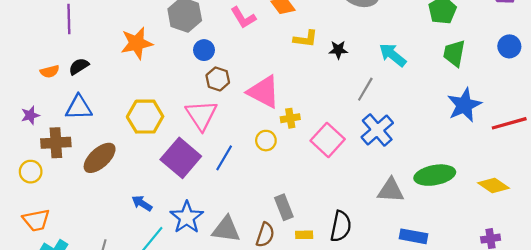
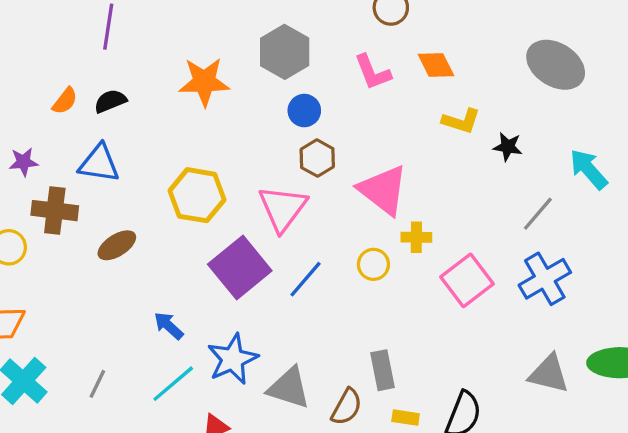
orange semicircle: (50, 71) -> (65, 101), turned -48
brown ellipse: (100, 158) -> (117, 245), size x0.7

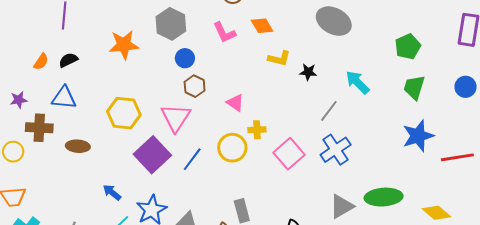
pink triangle: (383, 190) -> (235, 103), size x0.6
brown ellipse: (117, 245) -> (78, 146), turned 40
yellow circle: (373, 264) -> (232, 148), size x1.5
gray triangle: (549, 374) -> (342, 206), turned -40

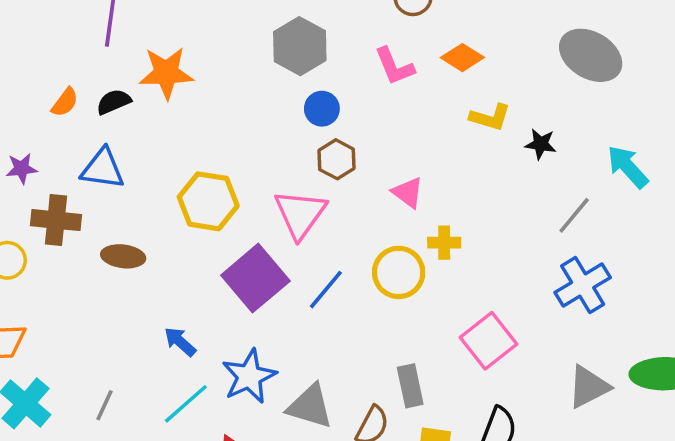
orange diamond: (262, 26) -> (462, 58), turned -30
orange star: (124, 45) -> (166, 73), moved
pink square: (289, 154) -> (488, 341), moved

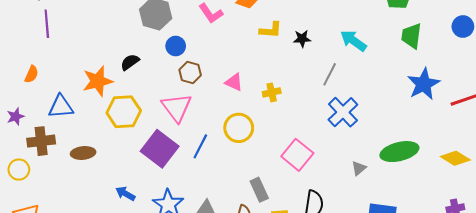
orange star: (166, 73) -> (98, 81), moved
black semicircle: (114, 102) -> (130, 62), moved
yellow cross: (444, 243) -> (272, 92), moved
gray triangle: (589, 387) -> (359, 168), size x0.6

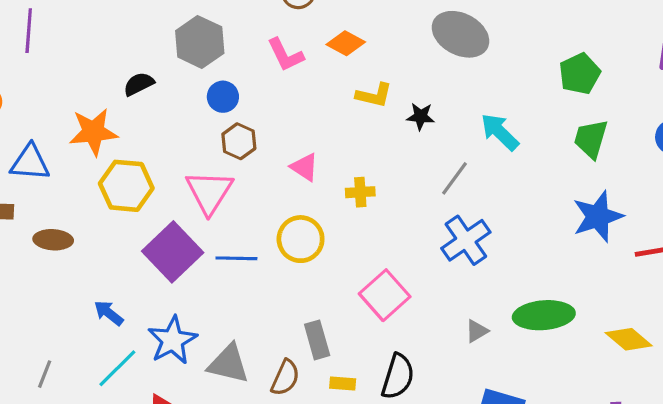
black semicircle: (130, 62) -> (139, 84), moved
blue line: (200, 146) -> (236, 258), turned 55

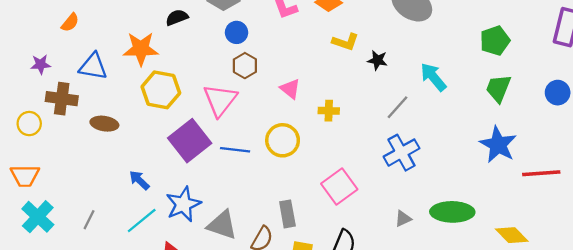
blue star: (598, 216) -> (498, 145), turned -30

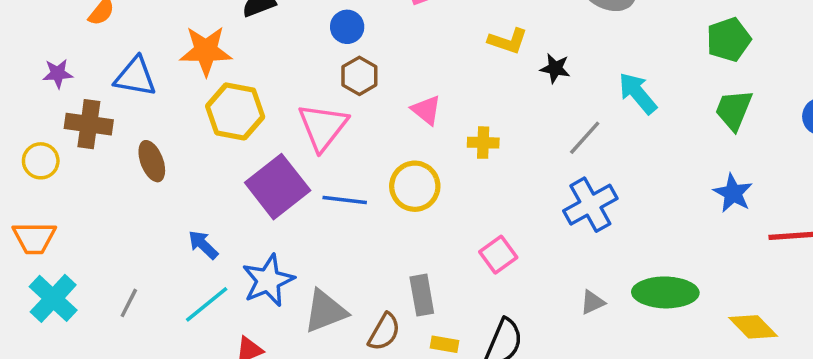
brown ellipse: (104, 124) -> (152, 161), turned 60
blue star: (498, 145) -> (733, 193), size x0.7
pink square: (339, 186) -> (498, 255), size x0.7
gray triangle: (222, 225) -> (325, 311), turned -40

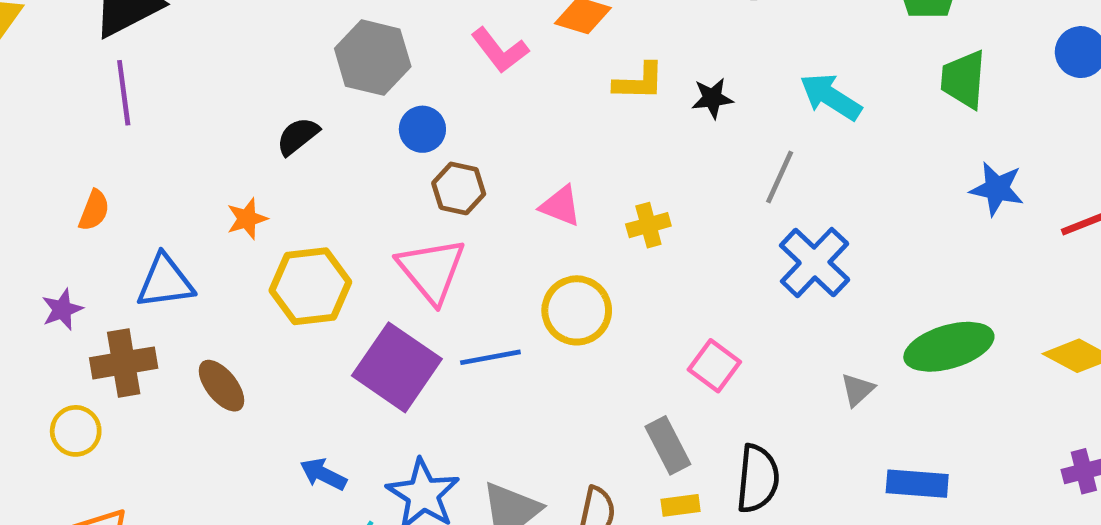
orange star: (206, 51) -> (247, 219), size x0.6
gray rectangle: (422, 295) -> (668, 445), moved

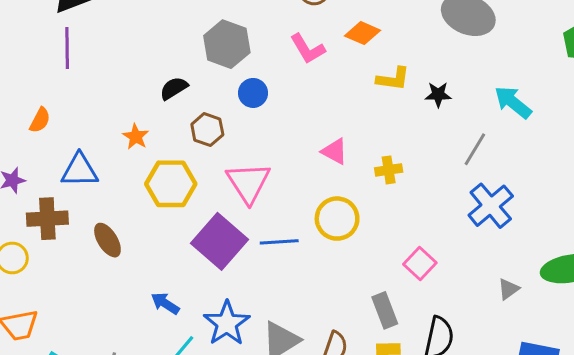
brown hexagon: (459, 188) -> (207, 130), moved
orange star: (247, 219) -> (136, 137), turned -30

